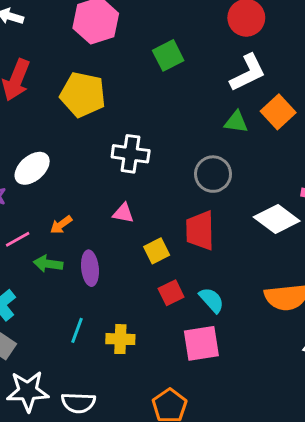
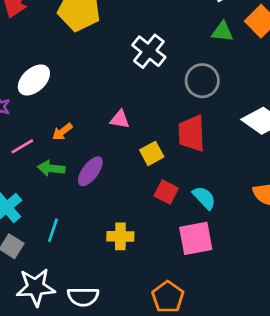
white cross: (131, 154) -> (149, 51), moved, turned 32
purple ellipse: (90, 268) -> (90, 171), turned 44
red square: (171, 293) -> (166, 192), turned -35
cyan line: (77, 330) -> (53, 230), moved

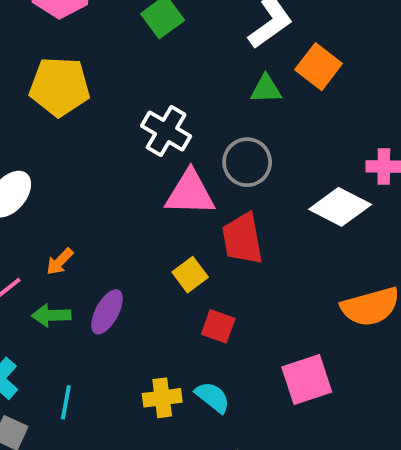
pink triangle: (120, 119) -> (190, 193), moved, size x1.8
cyan semicircle: (204, 198) -> (213, 397), moved
pink square: (196, 238) -> (307, 379), moved

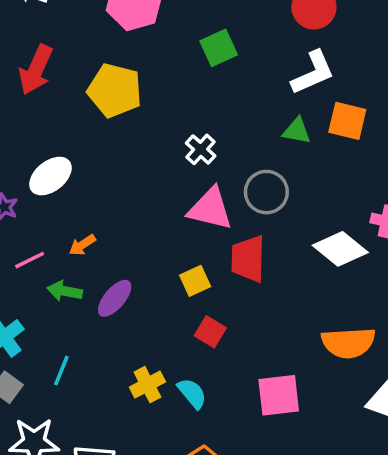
orange square: (319, 67) -> (347, 121), turned -36
white cross: (166, 131) -> (201, 149), size x0.7
yellow cross: (162, 398) -> (147, 385), turned -32

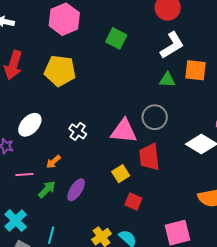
green square: (219, 48) -> (116, 38), turned -30
white cross: (201, 149) -> (78, 131), moved
pink line: (30, 260) -> (24, 174), turned 30
green arrow: (65, 291) -> (47, 189), turned 132

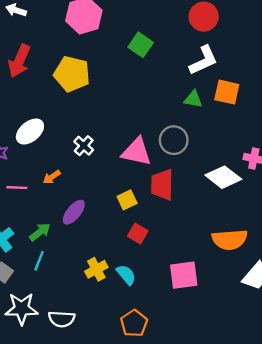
green arrow: (47, 189) -> (40, 232), moved

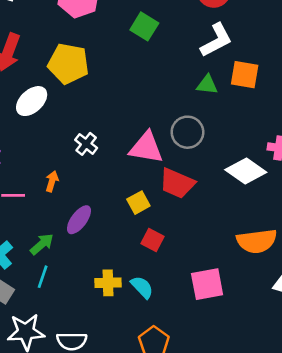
white ellipse: (30, 132) -> (32, 101), moved
orange arrow: (52, 177) -> (52, 181), turned 144
red trapezoid: (162, 185) -> (177, 183), turned -64
yellow cross: (96, 269) -> (108, 283), turned 30

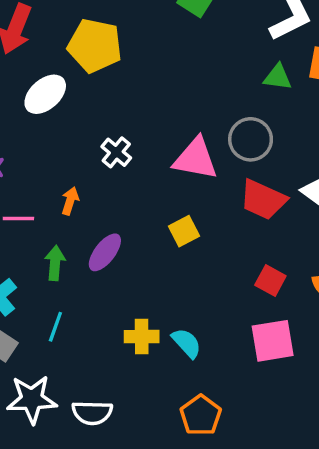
red trapezoid: (177, 183) -> (263, 200), moved
red square: (153, 240) -> (270, 280), moved
green arrow: (42, 244) -> (55, 263), moved, turned -45

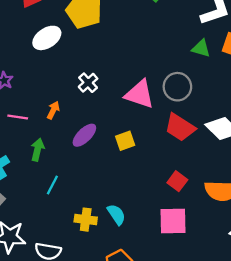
purple ellipse: (105, 252) -> (84, 135), moved
cyan line: (55, 327) -> (52, 185), moved
yellow cross: (142, 337) -> (86, 220), moved

